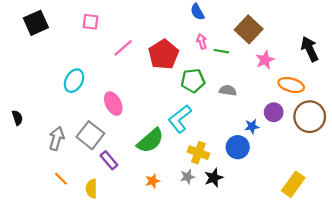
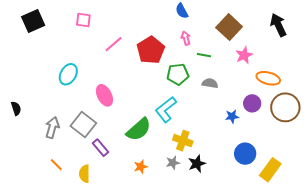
black arrow: (310, 49) -> (278, 25), moved
green line: (221, 51) -> (204, 55), moved
blue circle: (238, 147) -> (245, 154), moved

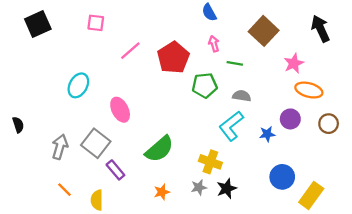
pink star: (244, 55) -> (294, 63), moved
brown circle: (285, 107) -> (329, 124), size x0.6
cyan L-shape: (166, 109) -> (231, 126), moved

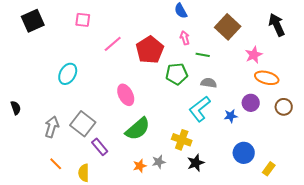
pink ellipse: (120, 110) -> (126, 95), moved
gray star: (199, 187) -> (159, 162), moved
yellow rectangle: (311, 195) -> (269, 169), size x0.6

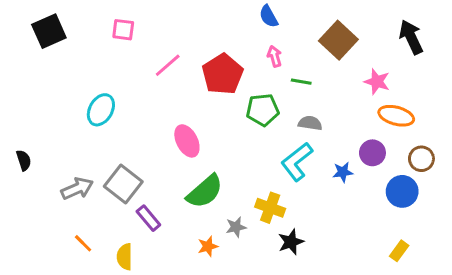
pink star: (254, 55) -> (377, 82), turned -30
gray arrow: (52, 127) -> (77, 188), turned 50
blue circle: (244, 153) -> (402, 191), moved
gray star: (159, 162) -> (236, 227), moved

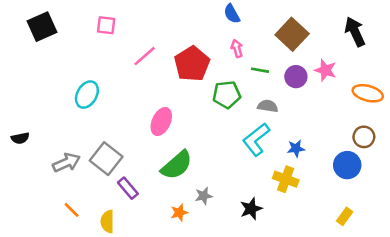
orange ellipse: (396, 116) -> (368, 93), moved
pink ellipse: (187, 141) -> (161, 121), turned 52
purple circle: (372, 153) -> (296, 77), moved
black semicircle: (24, 160) -> (20, 138), turned 96
yellow cross: (270, 208) -> (286, 179), moved

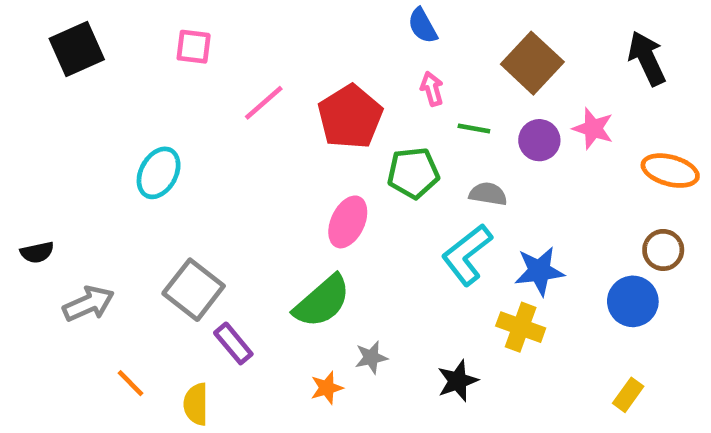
pink ellipse: (161, 121) -> (348, 222), moved
blue star: (296, 148) -> (539, 271), size x1.5
gray arrow: (66, 163) -> (88, 304), moved

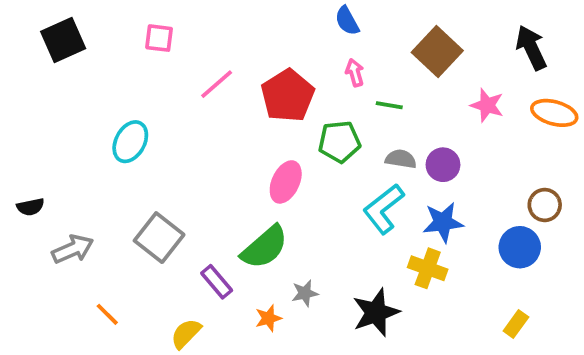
purple circle: (539, 140) -> (443, 165), moved
orange ellipse: (670, 171) -> (554, 113), moved
purple rectangle: (233, 343) -> (217, 282), moved
black star: (458, 381) -> (376, 312), size x1.4
yellow semicircle: (196, 404) -> (186, 334), moved, turned 44

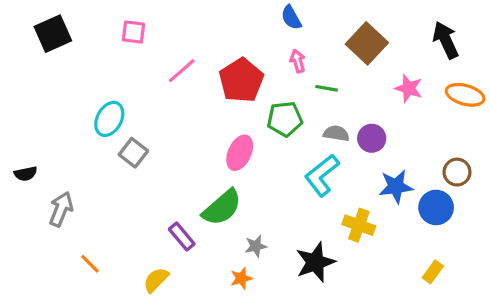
blue star: (443, 222) -> (396, 187), moved
gray square: (159, 238) -> (133, 153), moved, size x0.7
gray arrow: (73, 249) -> (61, 209), turned -44
orange star: (268, 318) -> (241, 278), moved

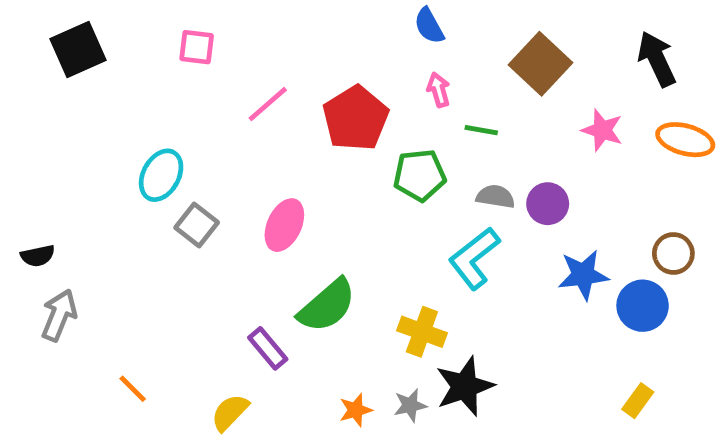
pink ellipse: (240, 153) -> (284, 225), moved
gray arrow: (61, 209) -> (59, 315), moved
yellow cross: (359, 225) -> (422, 332), moved
gray star: (256, 246) -> (410, 405), moved

